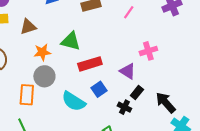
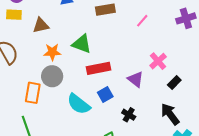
pink cross: (148, 51) -> (158, 61), turned -30
black rectangle: (137, 93) -> (174, 82), moved

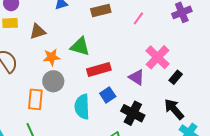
pink cross: (158, 61) -> (158, 57), size x1.4
cyan semicircle: (79, 104) -> (82, 107), turned 55
black cross: (129, 115) -> (133, 113), size x1.6

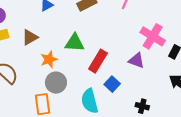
red rectangle: (99, 69) -> (98, 61), turned -30
black cross: (133, 113) -> (142, 106), moved, size x0.6

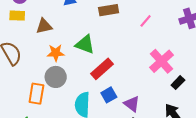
purple triangle: (136, 61) -> (132, 104), moved

